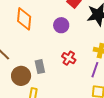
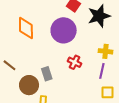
purple circle: (61, 25) -> (64, 30), size x1.6

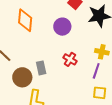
purple circle: (64, 30) -> (62, 27), size x0.7

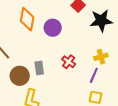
purple circle: (62, 27) -> (53, 28), moved
yellow cross: (102, 52) -> (101, 57), turned -32

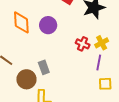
red cross: (69, 62) -> (83, 44), moved

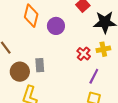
yellow cross: (102, 43) -> (103, 49), moved

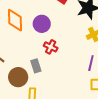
red cross: (84, 54) -> (51, 47), moved

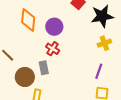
red cross: (51, 47) -> (53, 49), moved

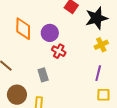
red cross: (53, 49) -> (59, 51), moved
brown circle: (25, 77) -> (17, 95), moved

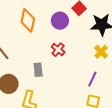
purple circle: (50, 33) -> (60, 21), moved
yellow cross: (101, 45) -> (101, 52), turned -32

